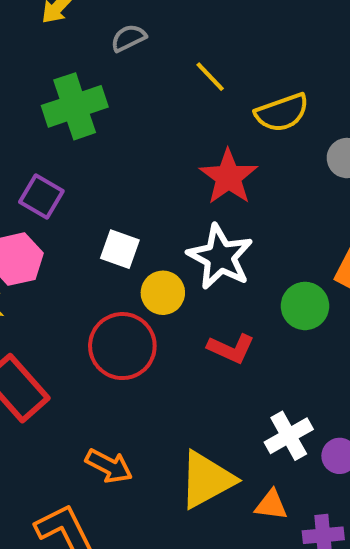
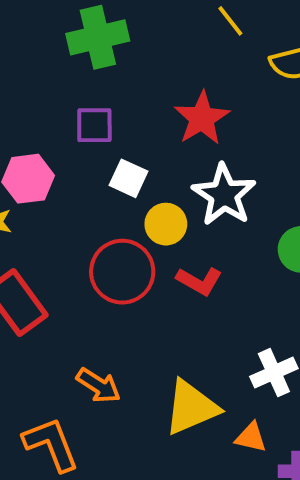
red star: (228, 177) -> (202, 118), moved
purple square: (41, 196) -> (94, 125), moved, turned -36
red L-shape: (231, 349) -> (199, 281), moved

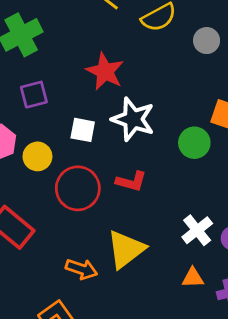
white square: (129, 178) -> (83, 130), moved
yellow circle: (166, 224) -> (37, 156), moved
yellow triangle: (191, 407) -> (126, 249), moved

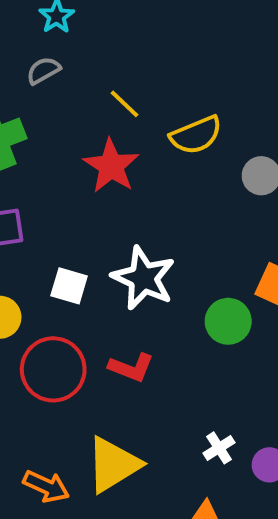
red star: (105, 71) -> (111, 166), moved
white cross: (197, 230) -> (219, 448), size x0.7

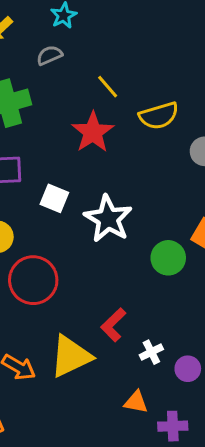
white square: (69, 286) -> (54, 198), moved
red L-shape: (131, 368) -> (113, 325), moved, turned 108

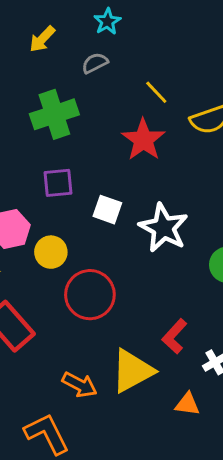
orange triangle: (136, 402) -> (187, 404), moved

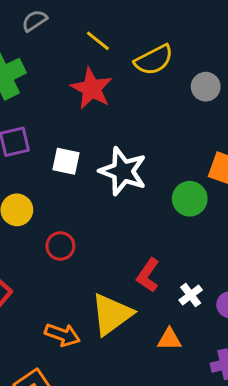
red circle: (90, 295) -> (60, 246), size x0.6

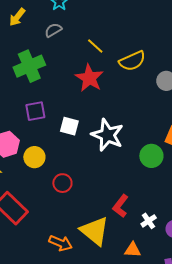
yellow triangle: (112, 314) -> (95, 231), turned -48

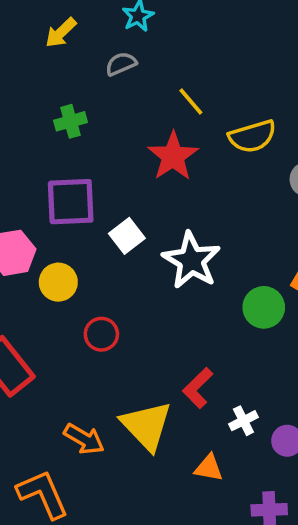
green cross: (29, 66) -> (71, 121), size x0.6
purple square: (35, 111) -> (71, 202), size x1.4
white square: (69, 126) -> (127, 236), turned 30

